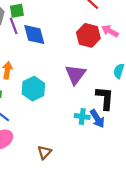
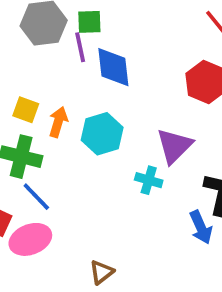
cyan hexagon: (33, 89) -> (102, 134), moved
cyan cross: (82, 117) -> (149, 180), moved

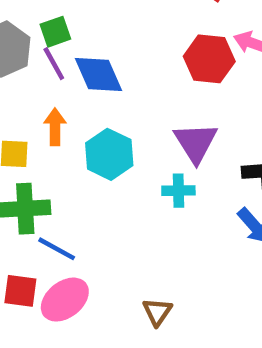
orange arrow: (58, 122) -> (55, 127), moved

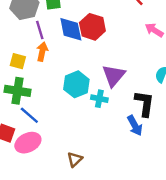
red hexagon: (209, 59) -> (92, 27), moved
purple line: (54, 64) -> (40, 30), moved
cyan hexagon: (109, 154) -> (76, 84), moved

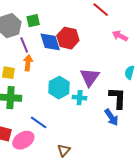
blue line: (29, 115) -> (39, 122), moved

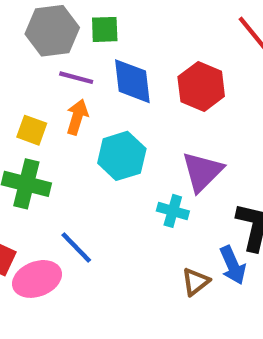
red hexagon: (68, 38) -> (201, 87), moved
purple line: (24, 45) -> (76, 78), turned -63
cyan hexagon: (59, 88) -> (122, 156), moved
brown triangle: (64, 150) -> (196, 282), moved

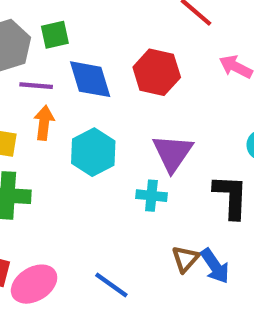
blue line: (76, 247) -> (111, 285), moved
blue arrow: (233, 265) -> (215, 266), moved

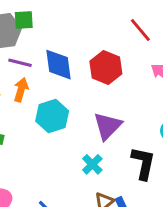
green square: (55, 35) -> (24, 20), moved
cyan cross: (151, 196) -> (92, 164), moved, turned 30

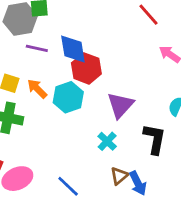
red hexagon: (106, 68) -> (86, 68), moved
orange arrow: (21, 90) -> (37, 89), moved, turned -60

